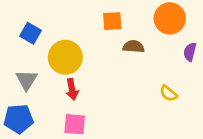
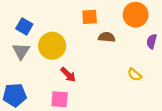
gray triangle: (27, 80) -> (21, 51), moved
red arrow: (72, 89) -> (68, 75), moved, turned -35

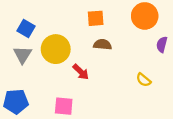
brown semicircle: (107, 37) -> (102, 45), moved
red arrow: (68, 75) -> (81, 72), moved

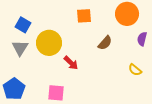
brown semicircle: (102, 45) -> (105, 43), moved, turned 126
yellow semicircle: (144, 80) -> (135, 70), moved
blue pentagon: (16, 102) -> (14, 89), turned -30

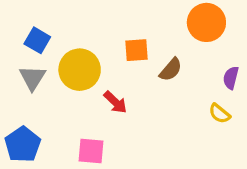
orange square: (84, 16) -> (137, 50), moved
purple semicircle: (142, 39) -> (231, 78), moved

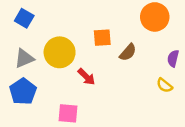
blue square: (37, 40) -> (24, 18), moved
gray triangle: (32, 78) -> (24, 58), turned 35
blue pentagon: (23, 144) -> (23, 91), moved

